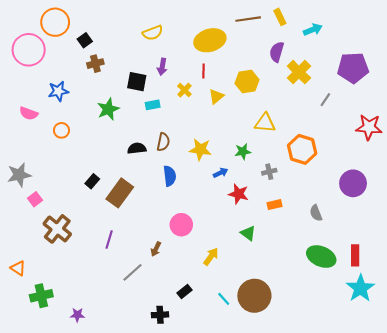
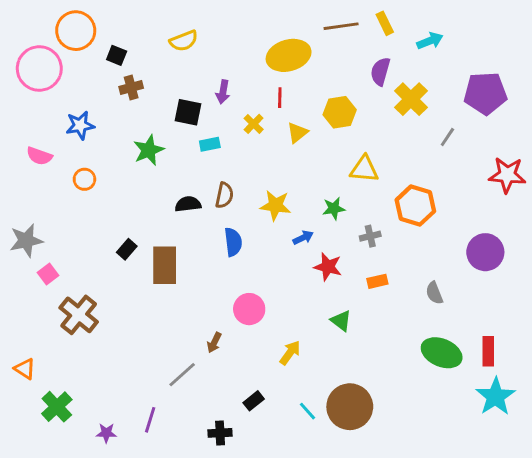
yellow semicircle: (153, 33) -> (184, 41), moved
black square: (85, 40) -> (117, 55), turned -32
brown rectangle: (120, 193) -> (165, 265), turned -36
purple line: (109, 240) -> (150, 420), moved
green cross: (41, 296) -> (57, 407), turned -30

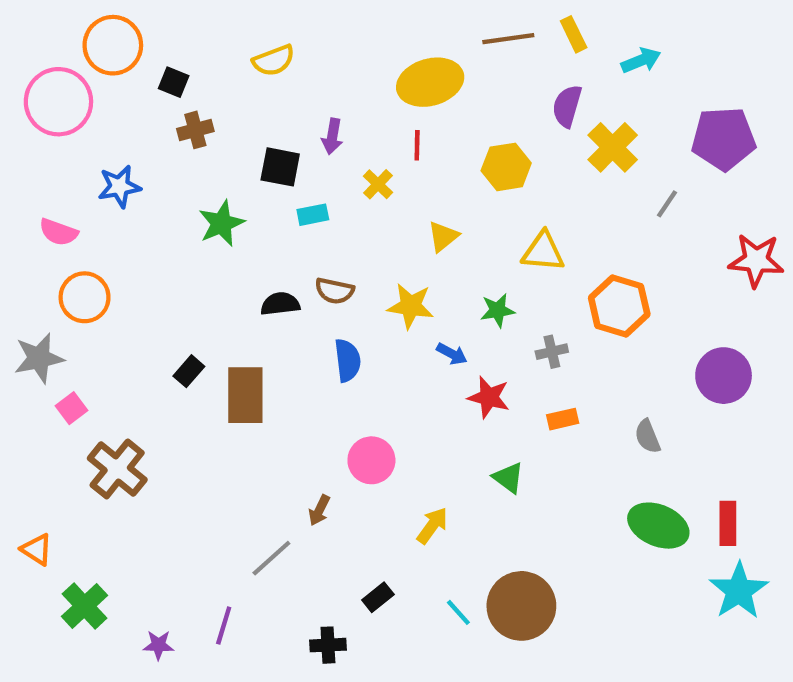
yellow triangle: (297, 133) -> (443, 236), moved
orange circle: (84, 179) -> (85, 297), moved, size x1.5
brown semicircle: (224, 195) -> (334, 291), turned 90
blue arrow: (303, 238) -> (452, 354), turned 54

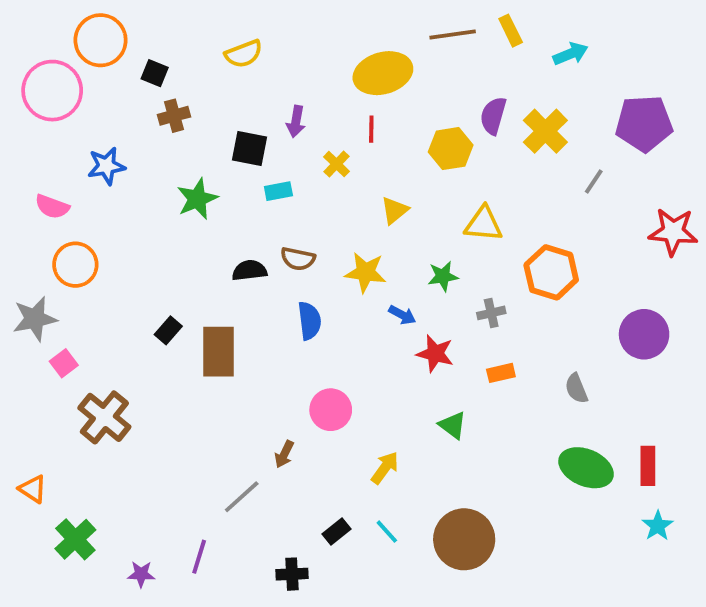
purple semicircle: (567, 106) -> (493, 116), moved
cyan star: (739, 591) -> (658, 526), size x0.6
cyan line: (458, 612) -> (387, 532), moved

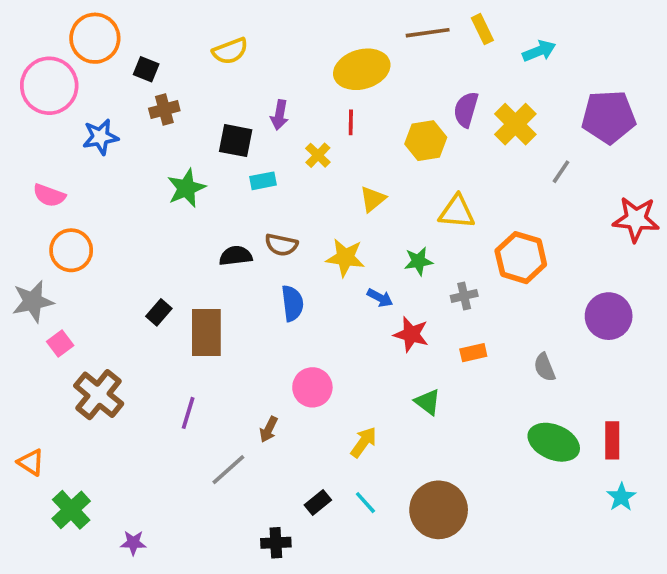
blue star: (106, 166) -> (100, 137), moved
purple line: (199, 557) -> (188, 413), moved

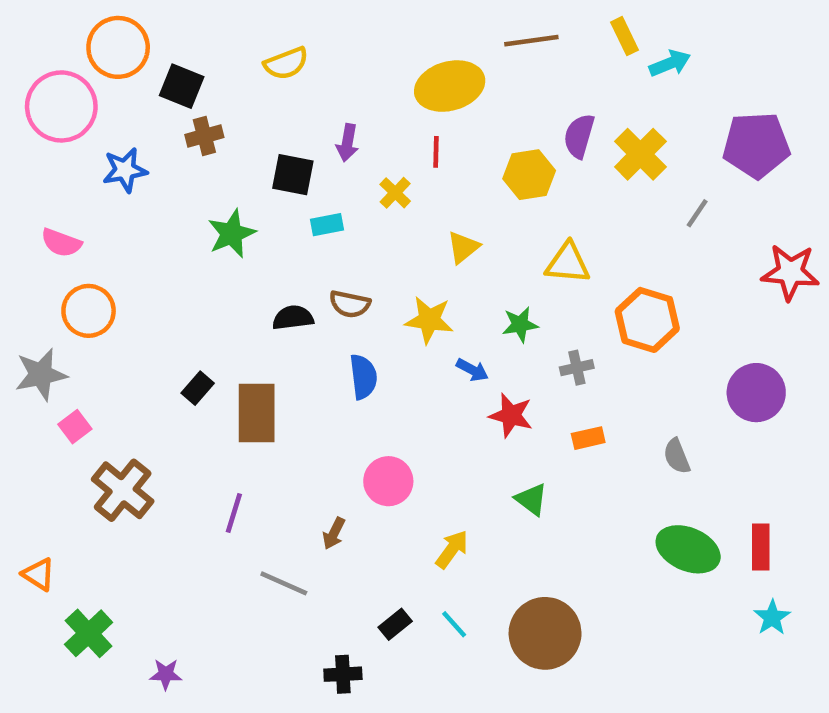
yellow rectangle: (482, 29) -> (624, 36), moved
black square: (146, 69) -> (182, 86), size x1.4
gray line: (228, 470) -> (284, 583), turned 66

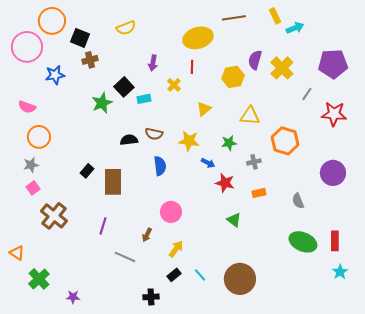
black square: (293, 175) -> (124, 87), moved, turned 36
red star: (790, 272) -> (334, 114), moved
gray star: (41, 374) -> (31, 165), moved, size x0.7
yellow arrow: (452, 549) -> (176, 249), moved

